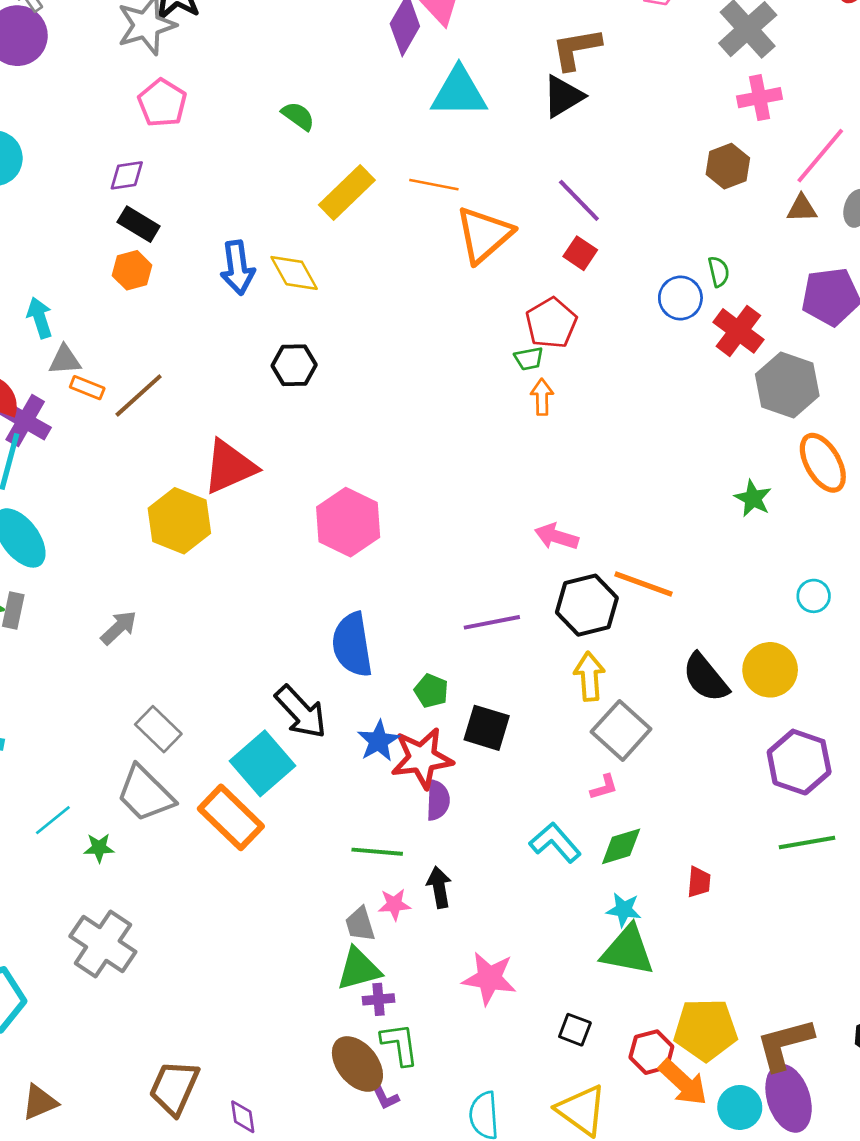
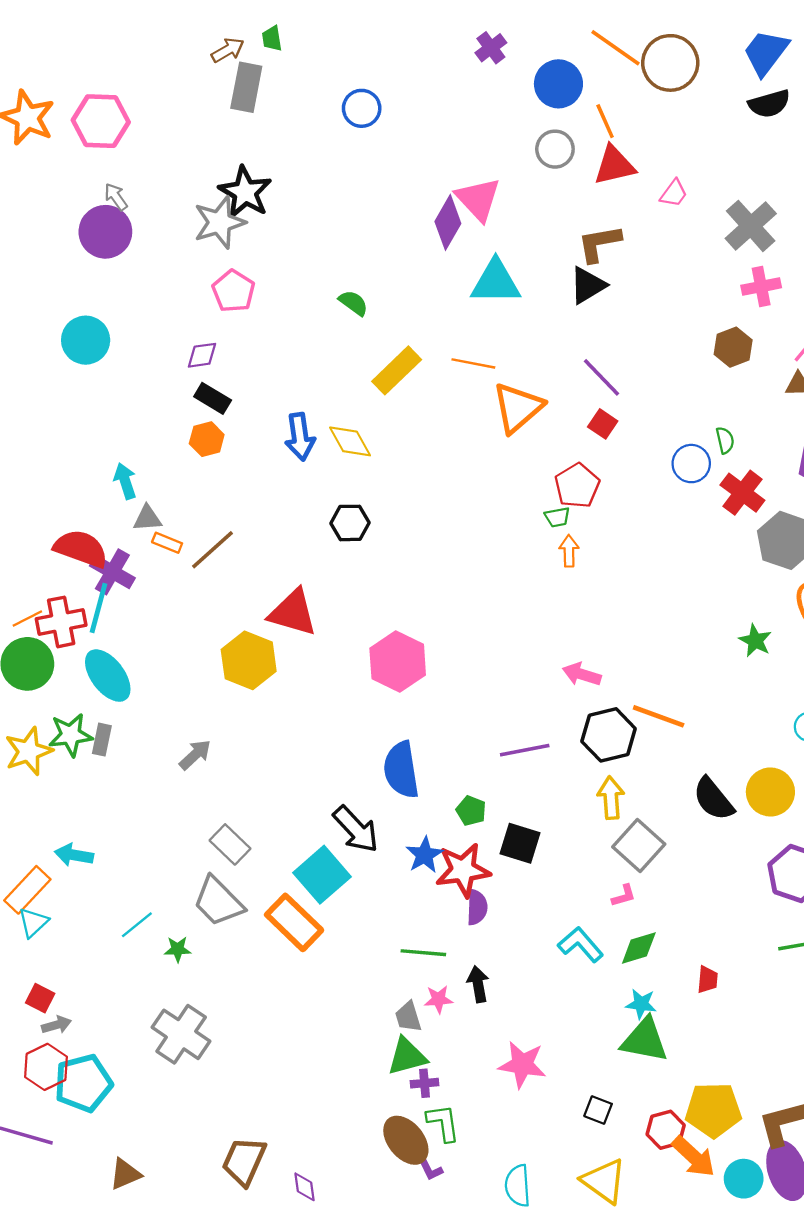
red triangle: (230, 467) -> (293, 613), turned 40

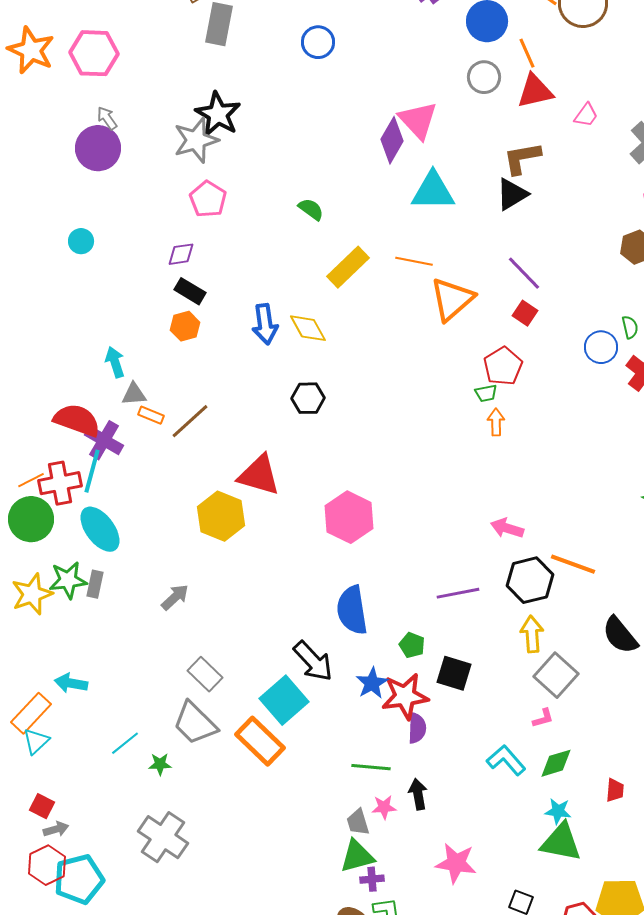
cyan circle: (86, 340) -> (81, 241), size x0.6

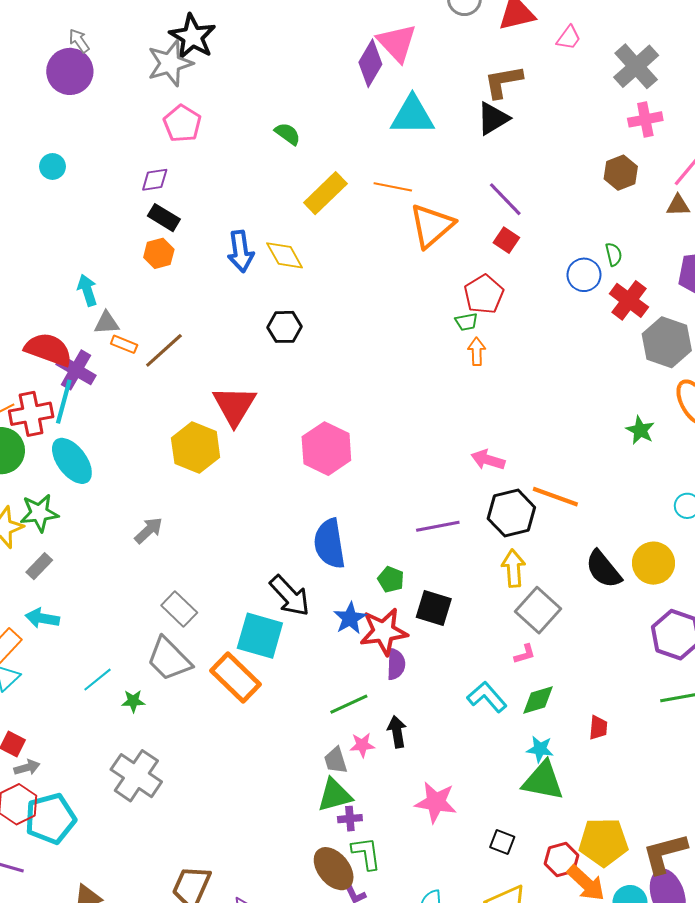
red triangle: (259, 475) -> (234, 406), turned 45
gray rectangle: (95, 584) -> (39, 566), moved, turned 32
cyan square: (284, 700) -> (260, 636), turned -33
green line: (371, 767) -> (349, 704), turned -30

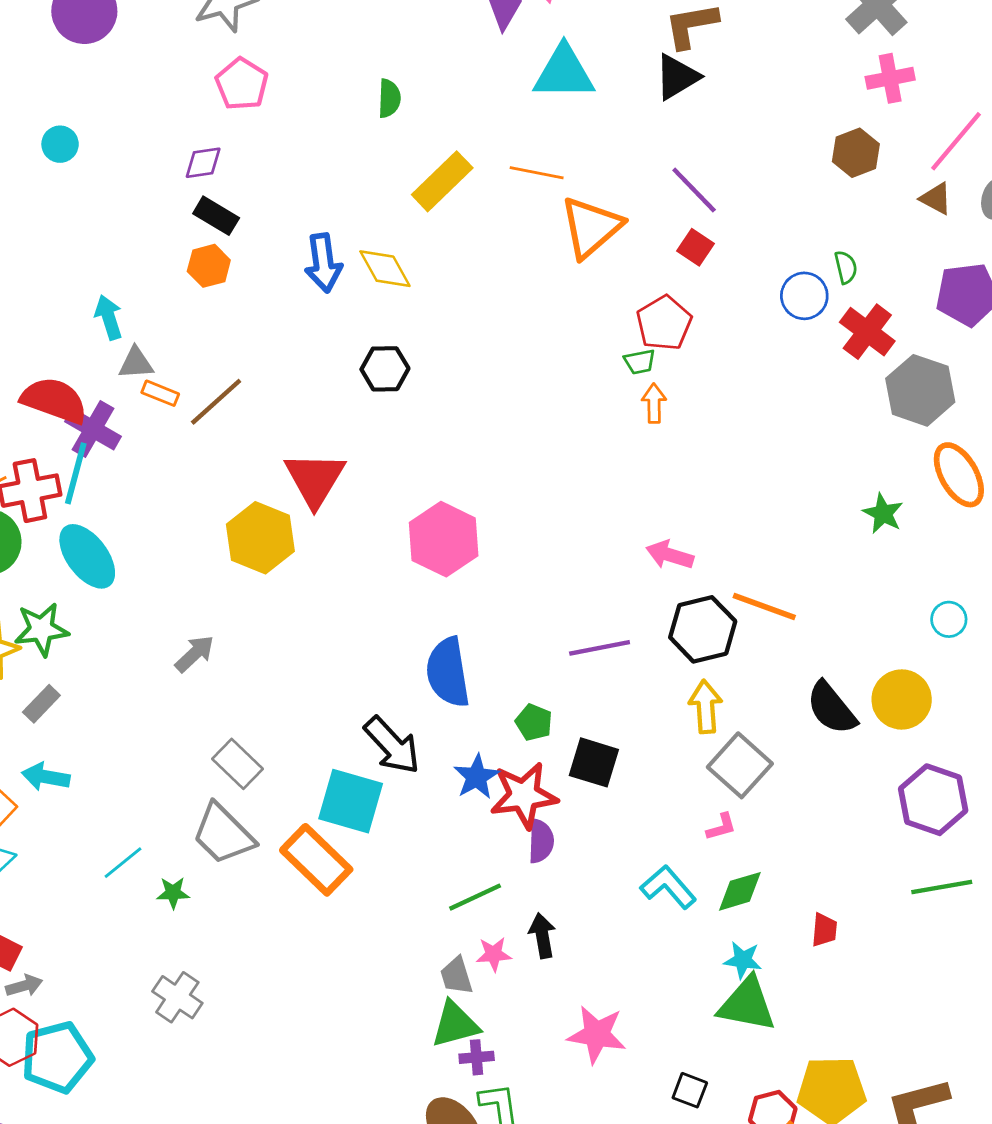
green semicircle: (288, 134) -> (389, 98), turned 56
brown triangle: (678, 205) -> (936, 199), turned 30
gray cross: (136, 776) -> (177, 997), size x0.7

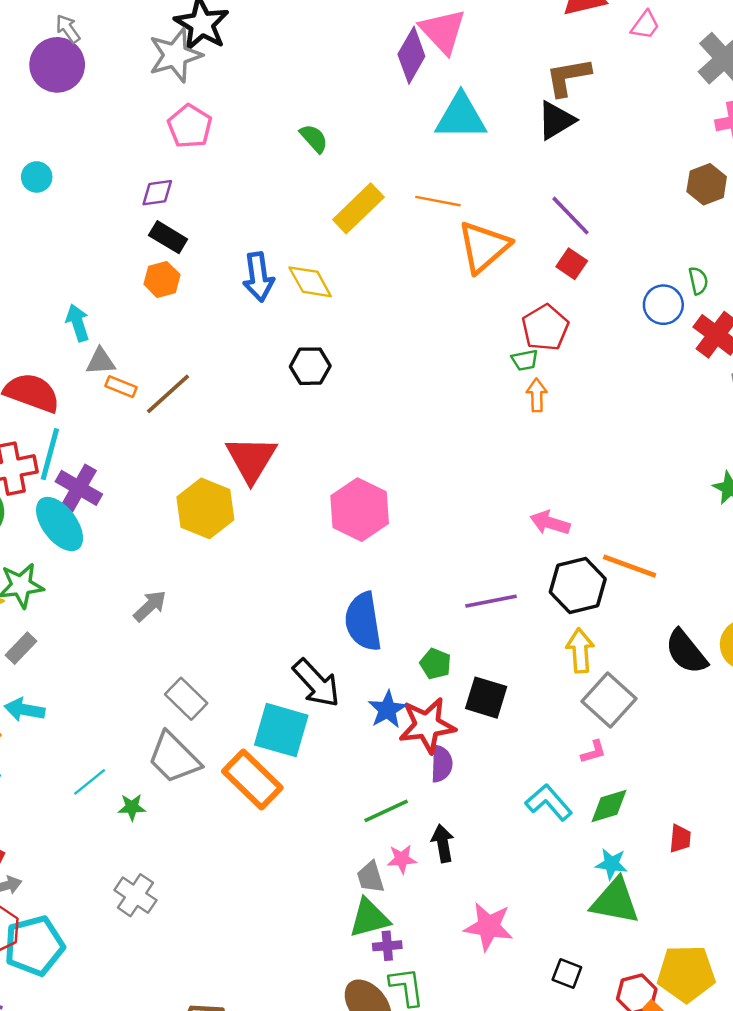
green semicircle: (389, 98) -> (314, 138), turned -44
purple cross: (93, 429) -> (79, 488), moved

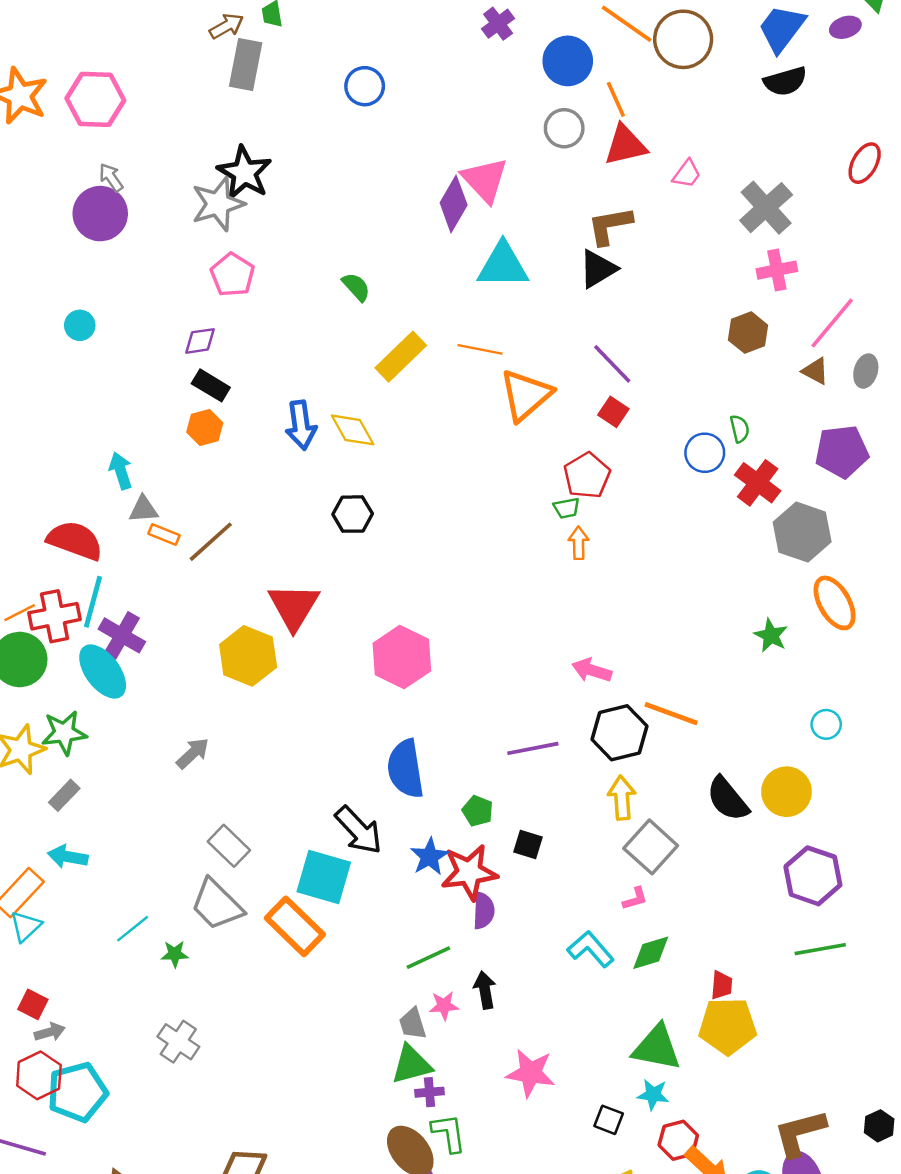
black square: (486, 698) -> (528, 845), size x0.7
cyan star: (611, 864) -> (653, 1095), moved
yellow pentagon: (686, 974) -> (728, 1026), moved

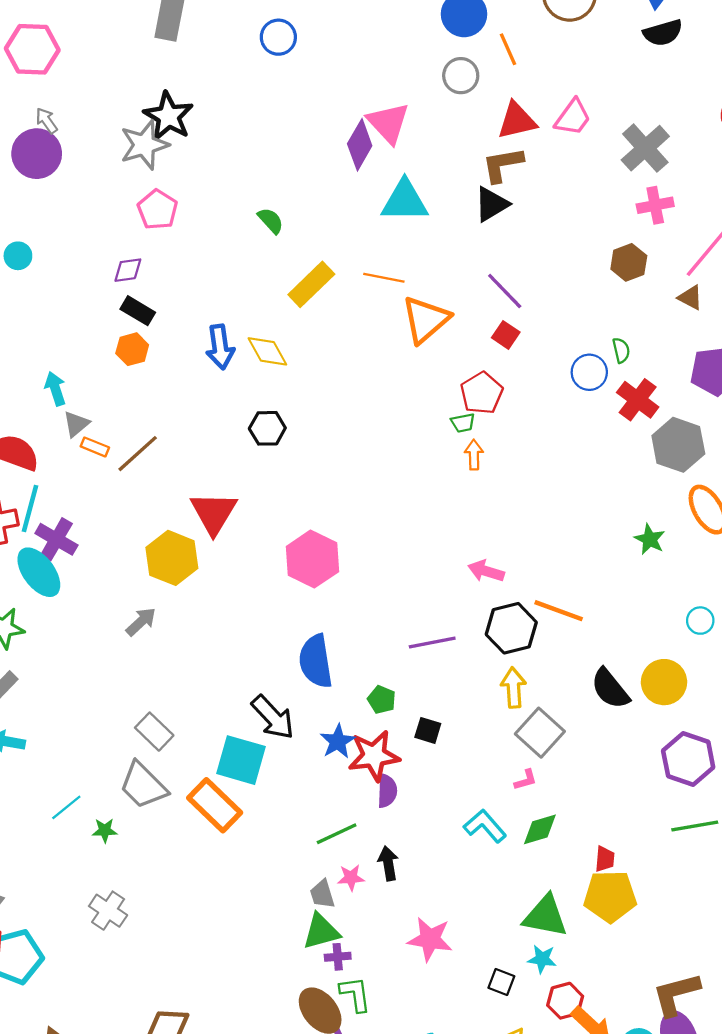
red triangle: (625, 145) -> (517, 121), moved
pink trapezoid: (687, 174) -> (573, 117), size x1.4
gray triangle: (143, 509) -> (76, 424), turned -36
gray arrow: (193, 753) -> (141, 622), moved

